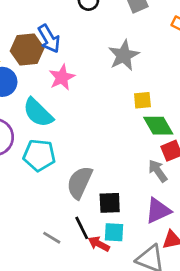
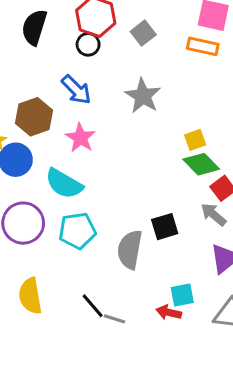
blue arrow: (49, 39) -> (76, 90), moved
yellow square: (142, 100) -> (195, 140), moved
black square: (110, 203) -> (165, 227), moved
black line: (82, 228) -> (93, 306), moved

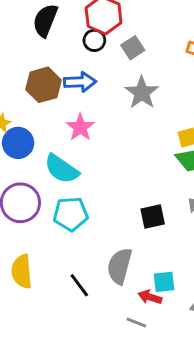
gray square: (143, 33) -> (133, 48), moved
blue arrow: (76, 90) -> (80, 82), turned -52
brown hexagon: (34, 117) -> (43, 85), moved
gray semicircle: (130, 250) -> (120, 266), moved
gray line: (115, 319) -> (136, 322), moved

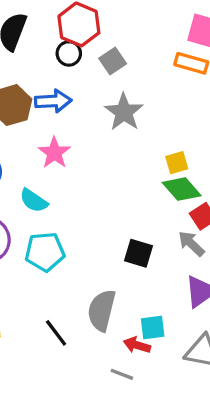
cyan semicircle: (61, 169) -> (34, 201), size x0.7
black square: (153, 216) -> (138, 253), turned 30

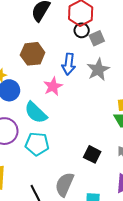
black circle: (69, 53) -> (82, 30), moved
blue arrow: (53, 101) -> (69, 64), moved, turned 90
cyan semicircle: (34, 201) -> (36, 113), size x1.4

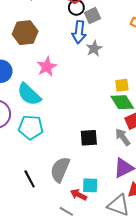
blue arrow: (69, 64) -> (79, 32), moved
gray star: (98, 70) -> (94, 48), size x0.7
black square: (92, 154) -> (89, 138), turned -30

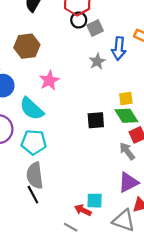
blue arrow: (79, 32) -> (119, 49), moved
black square: (89, 138) -> (96, 120), moved
gray semicircle: (60, 169) -> (35, 175), moved, turned -30

